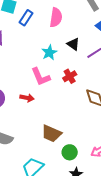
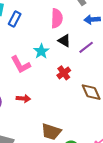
pink semicircle: (56, 17) -> (57, 18), moved
pink L-shape: (41, 77) -> (21, 65), moved

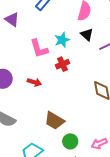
red cross: (64, 73) -> (63, 64), moved

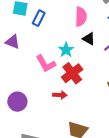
red cross: (63, 64) -> (72, 73), size x1.5
red arrow: (34, 82) -> (60, 95), moved

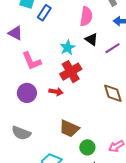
pink L-shape: (46, 64) -> (32, 61), moved
purple circle: (17, 102) -> (27, 93), moved

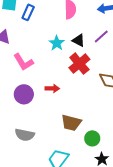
black triangle: (91, 39) -> (79, 40), moved
red cross: (71, 72) -> (79, 64), moved

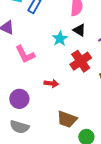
black triangle: (79, 40) -> (79, 30), moved
purple circle: (24, 94) -> (19, 99), moved

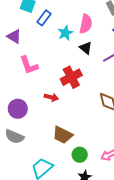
cyan star: (60, 39) -> (65, 33), moved
red cross: (81, 61) -> (71, 77), moved

